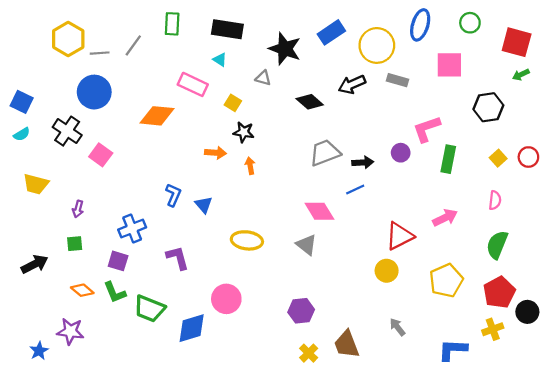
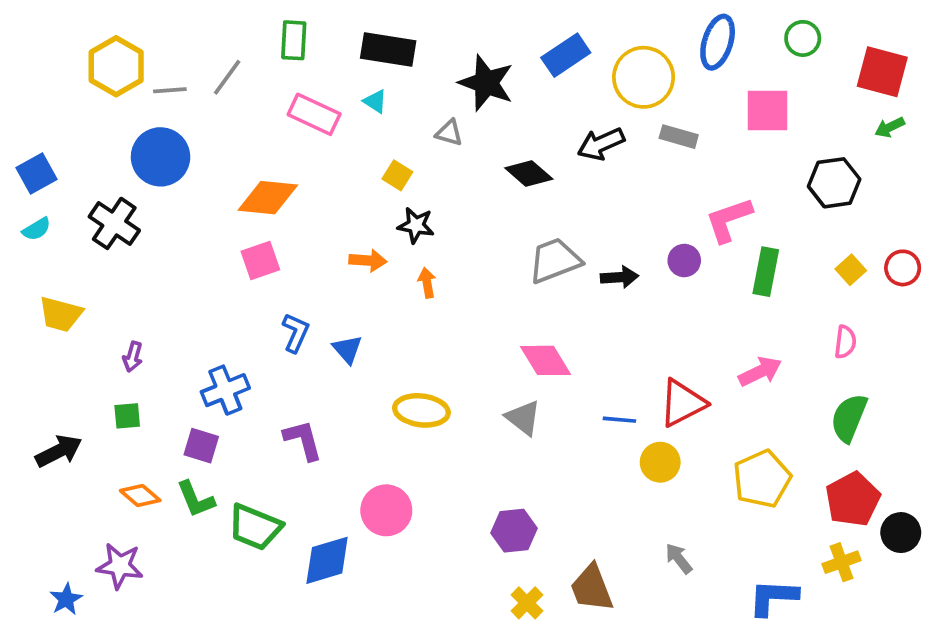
pink rectangle: (193, 84) -> (314, 114), moved
blue square: (22, 102) -> (37, 174), turned 35
pink square: (101, 155) -> (260, 261), moved, turned 35
blue line: (355, 190) -> (619, 420), moved, turned 30

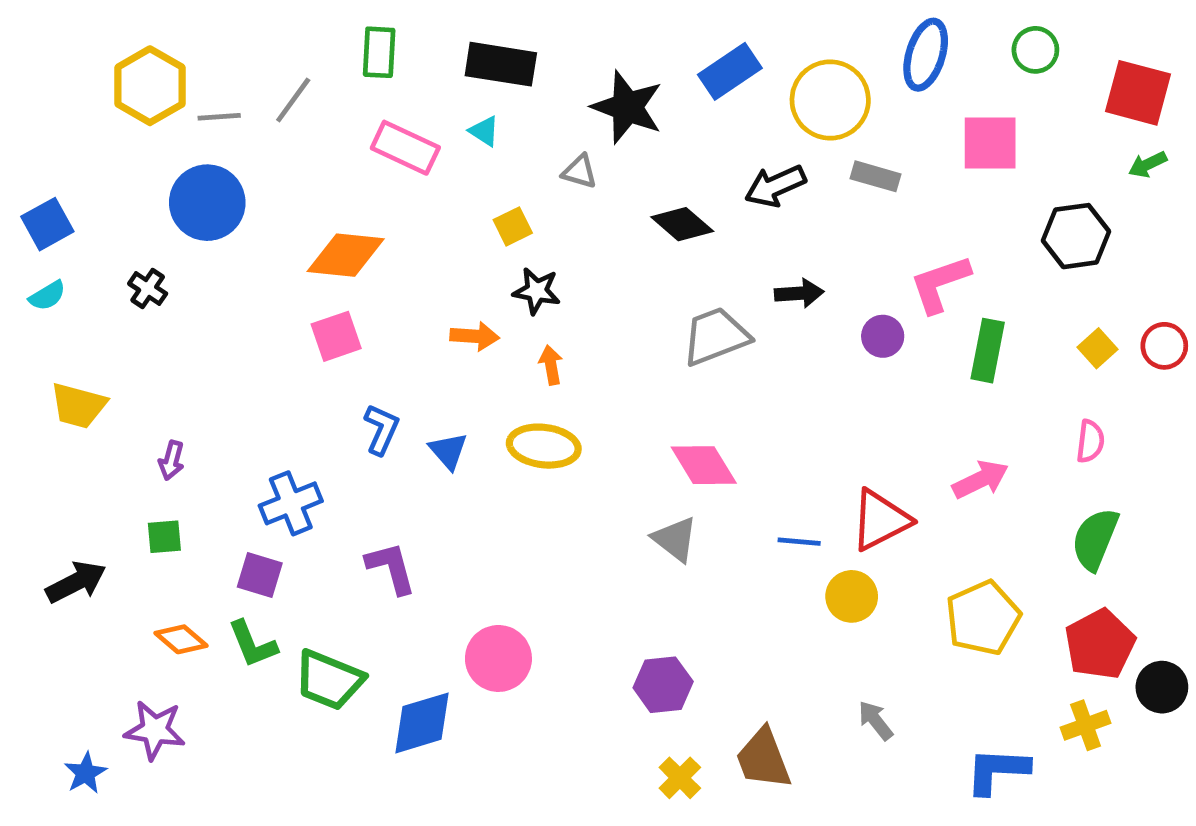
yellow square: (397, 175) -> (513, 226), turned 32
black cross: (114, 223) -> (148, 289), size x0.6
black arrow: (619, 277) -> (799, 293), moved
yellow ellipse: (421, 410) -> (544, 446), moved

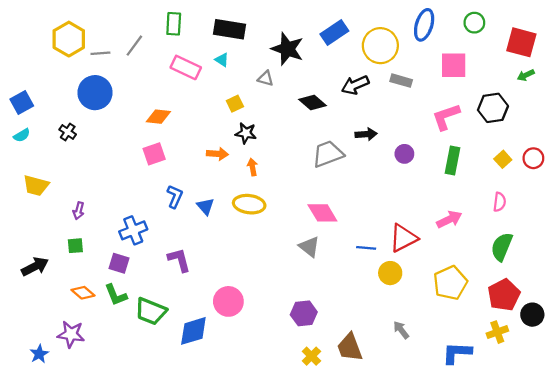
orange diamond: (346, 255) -> (158, 117), size x0.7
pink L-shape: (940, 284) -> (446, 117), moved

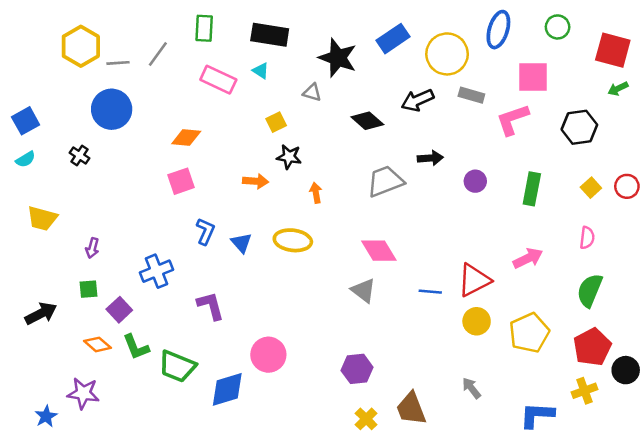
pink L-shape: (446, 117) -> (513, 119), moved
orange arrow: (252, 167) -> (316, 193), moved
purple square: (119, 263) -> (119, 310), moved, turned 30
yellow circle: (390, 273) -> (477, 321), moved

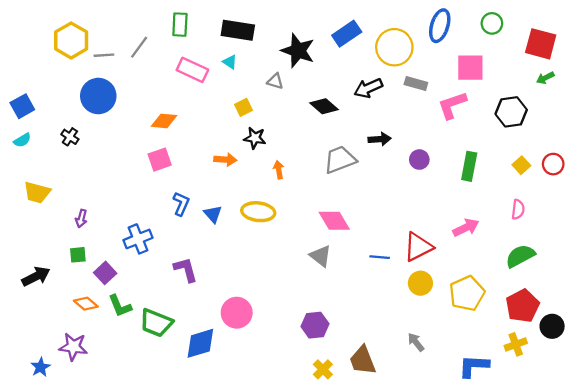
green semicircle: (590, 290) -> (520, 256), turned 40

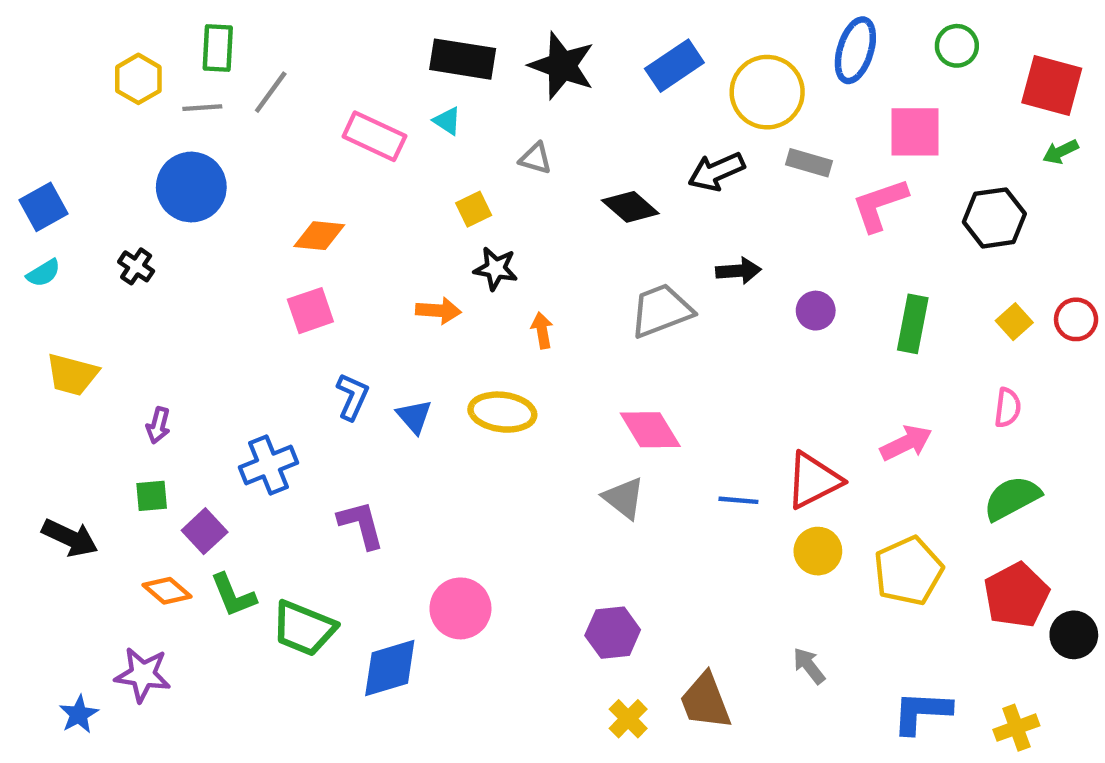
green rectangle: (180, 25) -> (218, 48), moved
yellow hexagon: (71, 40) -> (138, 79), size x0.7
black star: (298, 51) -> (562, 66), moved
black arrow: (36, 276) -> (70, 538), turned 52
yellow cross: (516, 344) -> (1016, 728), moved

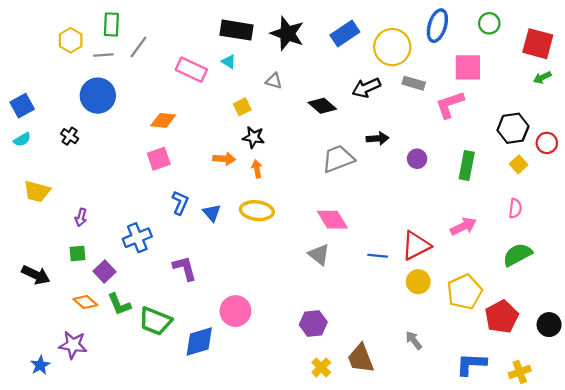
black hexagon: (994, 218) -> (513, 128), moved
red circle: (1076, 319) -> (547, 143), moved
orange arrow: (542, 330) -> (257, 169), moved
red pentagon: (1016, 595) -> (502, 317), moved

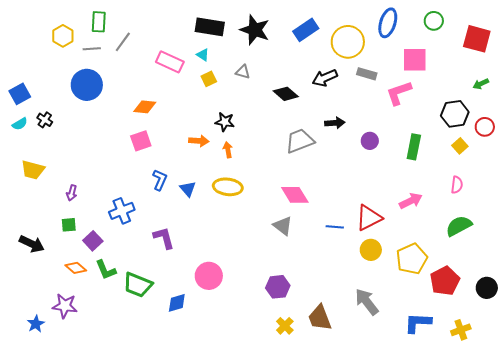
green arrow: (542, 77) -> (481, 84), moved
yellow square: (242, 107) -> (209, 79), moved
black cross: (70, 136) -> (45, 120), moved
gray arrow: (414, 340) -> (367, 302), size x1.6
blue diamond: (199, 341) -> (177, 303), size x0.7

